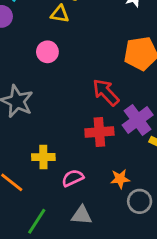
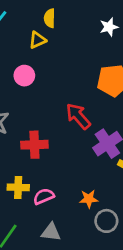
yellow triangle: (60, 14) -> (37, 40), turned -36
red cross: (99, 132) -> (34, 145), moved
yellow cross: (43, 157) -> (18, 187), moved

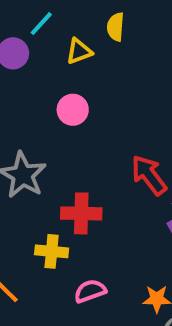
yellow triangle: (37, 40) -> (79, 51), moved
yellow cross: (18, 187) -> (52, 251), moved

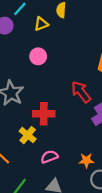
yellow cross: (52, 251) -> (28, 135), turned 35

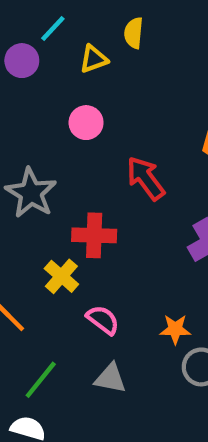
red arrow: (81, 92) -> (146, 178), moved
pink semicircle: (49, 157) -> (103, 320), turned 56

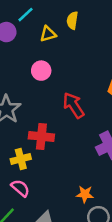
yellow cross: (61, 276) -> (21, 159), turned 30
pink semicircle: (103, 320) -> (20, 188), moved

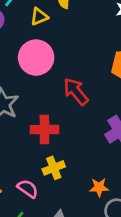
pink circle: (41, 71) -> (36, 58), size x1.6
yellow cross: (21, 159) -> (54, 168), moved

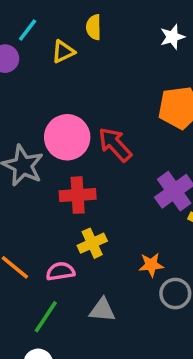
pink circle: (36, 58) -> (67, 137), moved
pink semicircle: (28, 189) -> (60, 271), turned -40

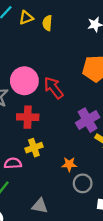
yellow semicircle: (94, 27) -> (47, 23), moved
yellow triangle: (63, 52) -> (26, 18), moved
gray triangle: (102, 310) -> (40, 206), moved

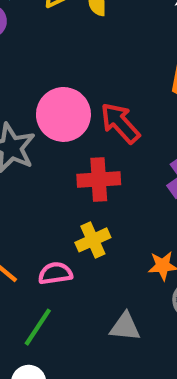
red cross: (28, 117) -> (99, 179), moved
gray triangle: (40, 206) -> (125, 327), moved

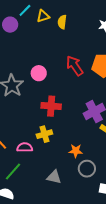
pink circle: (63, 114) -> (39, 73), size x0.6
red arrow: (120, 123) -> (75, 66), moved

